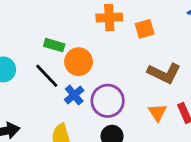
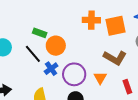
orange cross: (109, 17) -> (91, 20), moved
orange square: (145, 29) -> (115, 26), moved, size x1.5
orange triangle: (157, 112) -> (100, 78), moved

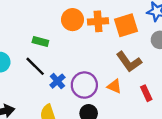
orange circle: (56, 46) -> (73, 20), moved
brown L-shape: (115, 58) -> (129, 62), turned 30
orange triangle: (100, 78) -> (114, 86), turned -32

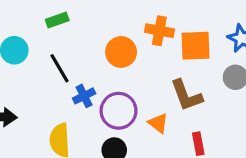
orange circle: (73, 20) -> (121, 52), moved
green rectangle: (40, 42) -> (57, 20), moved, turned -49

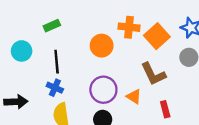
orange square: (195, 46) -> (157, 36), turned -35
black line: (59, 68) -> (57, 62), turned 30
blue cross: (84, 96) -> (55, 88), moved, turned -35

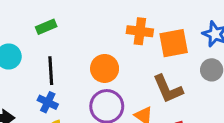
orange square: (157, 36) -> (174, 43), turned 30
orange circle: (102, 46) -> (105, 68), moved

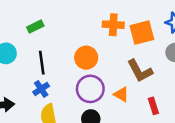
blue cross: (48, 102) -> (41, 89), turned 35

